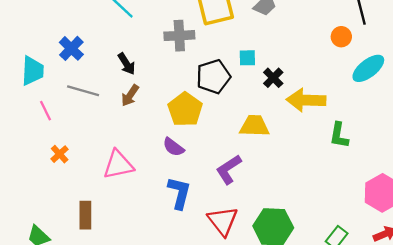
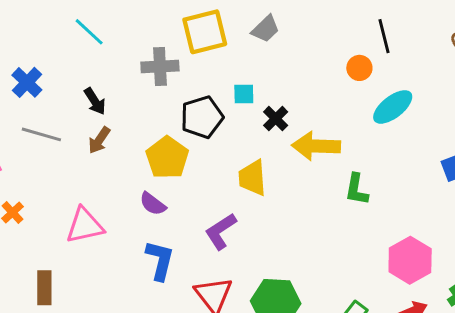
yellow trapezoid: (254, 126) -> (252, 178), turned -96

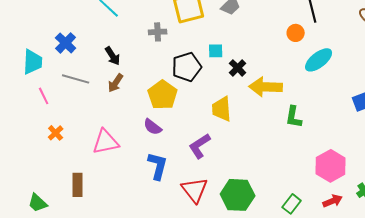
gray cross: (160, 67) -> (158, 32), size x0.7

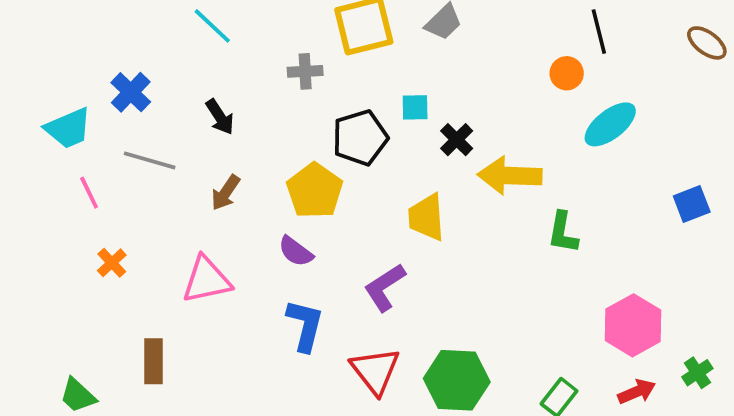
cyan trapezoid: (33, 62) -> (68, 128), turned 64
brown arrow: (116, 83) -> (226, 193), moved

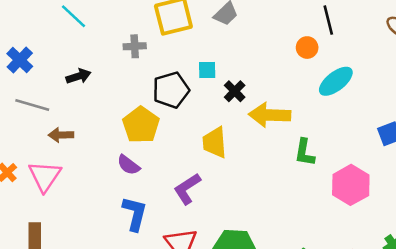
black arrow: (220, 117) -> (78, 76), turned -75
brown arrow: (226, 193) -> (61, 135), moved, turned 55
pink triangle: (207, 280) -> (45, 176), moved, turned -44
pink hexagon: (633, 325) -> (351, 185), moved

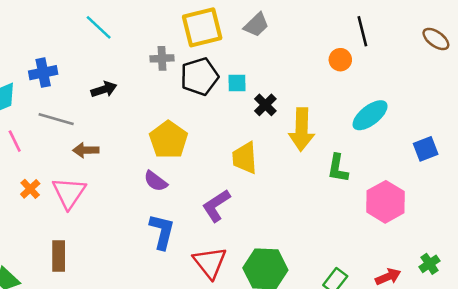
blue cross: (20, 60) -> (43, 73), turned 35
cyan ellipse: (336, 81) -> (370, 115), moved
black pentagon: (171, 90) -> (199, 76), moved
yellow arrow: (270, 115) -> (302, 129), turned -90

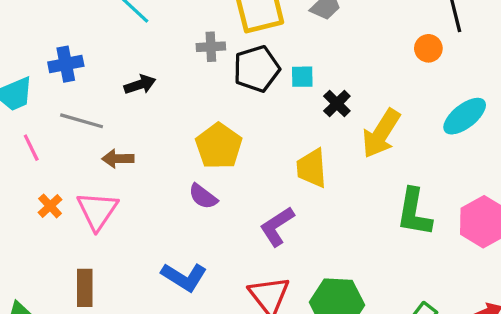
yellow arrow: (302, 129) -> (381, 133), turned 30
green L-shape: (338, 168) -> (414, 212), moved, size x1.4
blue L-shape: (162, 232) -> (184, 277), moved, turned 108

